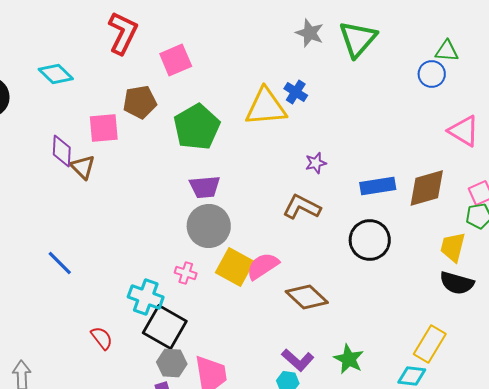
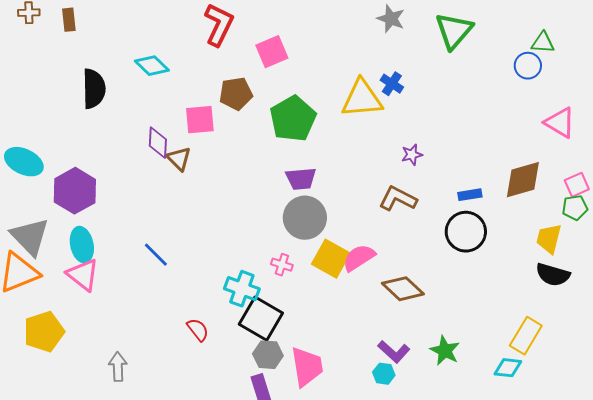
gray star: (310, 33) -> (391, 19), moved
blue rectangle: (378, 186) -> (470, 195), moved, size x0.7

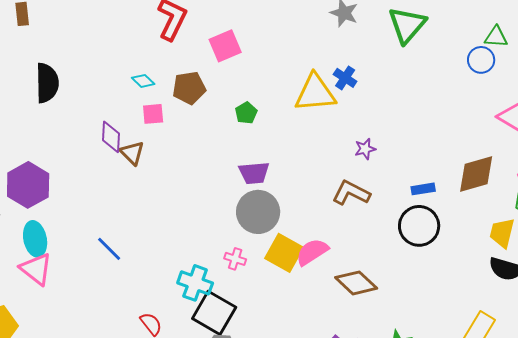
cyan diamond: (152, 66) -> (143, 81), moved, size x0.7
green pentagon: (293, 119) -> (246, 113), size x0.5
pink square: (200, 120) -> (153, 114), size x0.7

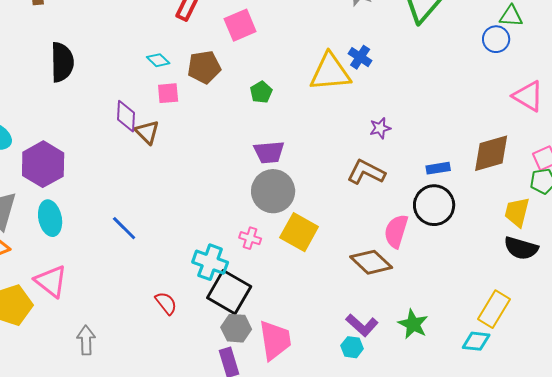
pink semicircle: (312, 252) -> (396, 231), moved, turned -40
pink triangle: (36, 269) -> (51, 281), moved

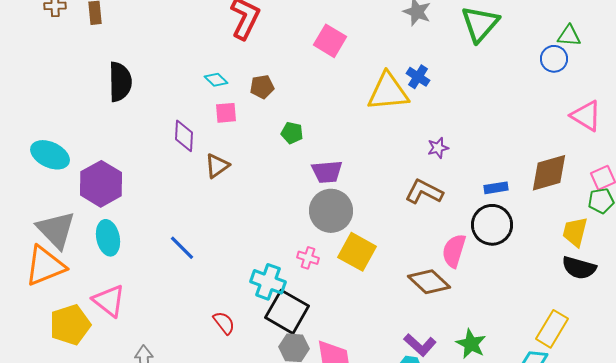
pink square: (240, 25) -> (330, 41), moved, turned -36
brown pentagon: (204, 67) -> (262, 87), size x0.7
green pentagon: (261, 92) -> (292, 133), moved, turned -30
brown triangle: (147, 132) -> (217, 166), moved, turned 40

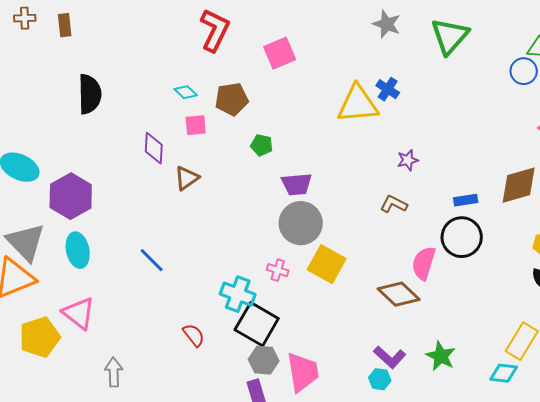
pink square: (330, 41) -> (280, 53), moved, turned 36
brown pentagon: (262, 87) -> (232, 99), size x1.4
brown L-shape: (424, 192) -> (394, 204), size x0.7

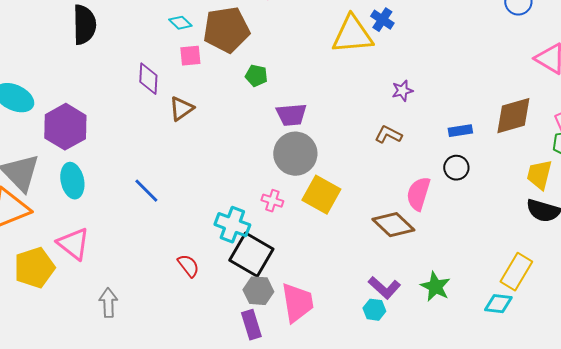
brown pentagon: (232, 99) -> (226, 30), size x1.4
black circle: (462, 237) -> (456, 168), size x0.6

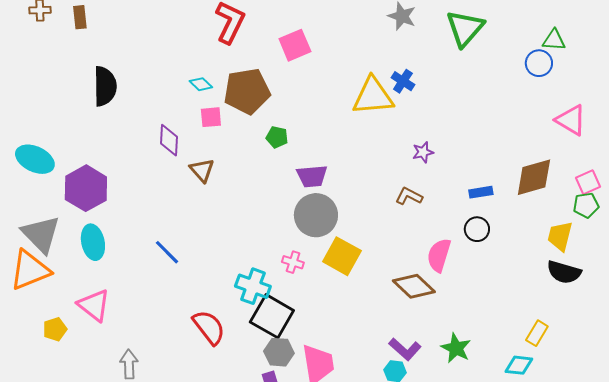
brown triangle: (181, 109) -> (202, 170), turned -36
red semicircle: (188, 266) -> (209, 327), size x1.5
yellow pentagon: (34, 268) -> (55, 329), size x0.6
yellow rectangle: (516, 272) -> (537, 333), size x0.7

